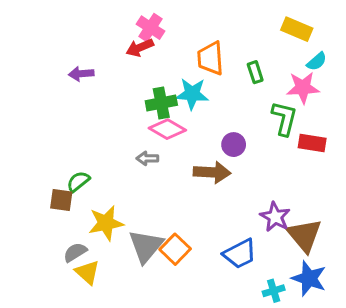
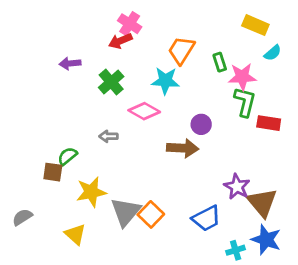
orange trapezoid: (211, 58) -> (181, 50), turned 36
pink star: (303, 88) -> (242, 77), moved
green cross: (161, 103) -> (111, 82), moved, turned -30
gray arrow: (147, 158) -> (108, 136), moved
gray semicircle: (75, 252) -> (22, 217), moved

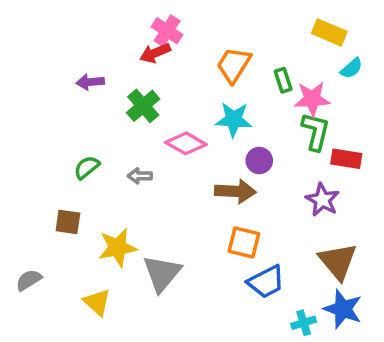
cyan star: (165, 81) -> (234, 120), moved
green semicircle: (67, 156) -> (87, 167), moved
purple star: (237, 187) -> (322, 200), moved
orange square: (151, 214) -> (244, 242), moved, turned -30

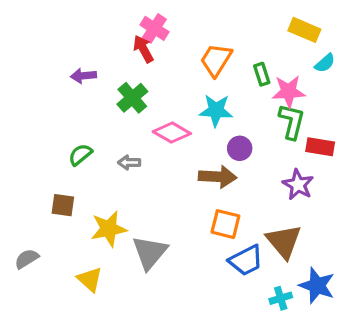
red arrow: (155, 53) -> (143, 49), turned 84
brown triangle: (338, 261) -> (284, 241), moved

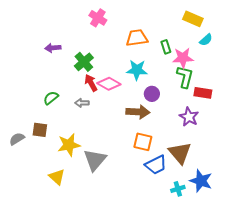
red arrow: (143, 49) -> (91, 83), moved
orange trapezoid: (216, 60) -> (137, 38), turned 50
gray semicircle: (27, 259) -> (17, 139), moved

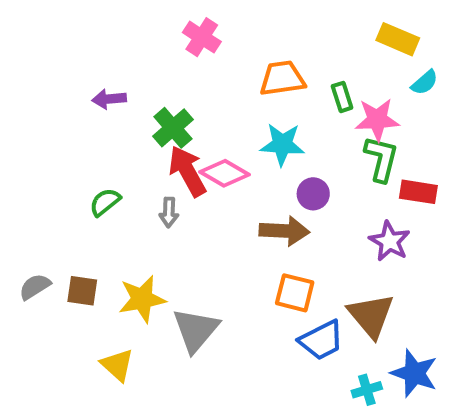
red arrow: (91, 83) -> (187, 171), size x1.4
gray arrow: (82, 103) -> (169, 212), turned -88
brown square: (40, 130) -> (82, 291), moved

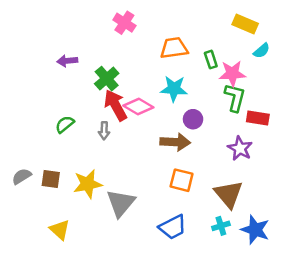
blue trapezoid: (321, 340) -> (173, 227), moved
yellow triangle: (117, 365) -> (60, 230), moved
cyan cross: (367, 390) -> (221, 226), moved

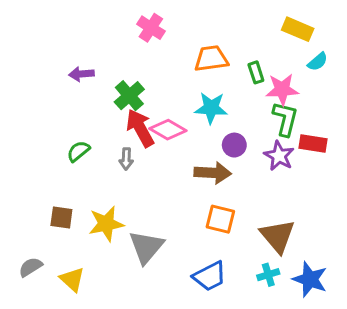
purple star: (240, 148) -> (279, 156), moved
gray semicircle: (22, 176) -> (31, 267), moved

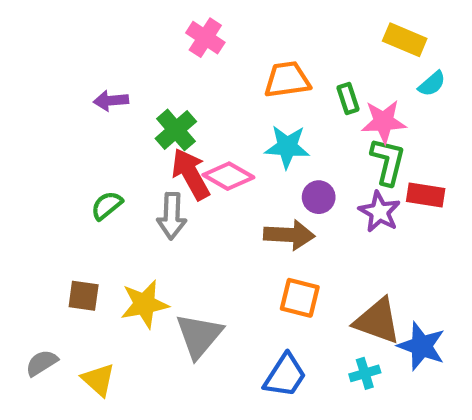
gray arrow: (126, 159) -> (172, 216), size x1.5
brown triangle: (278, 236) -> (377, 321), turned -30
blue trapezoid: (210, 276) -> (285, 375), turned -30
blue star: (310, 279) -> (421, 346), moved

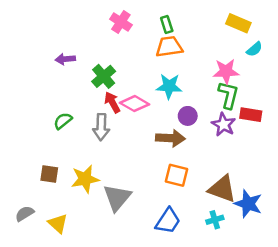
green rectangle: (348, 98) -> (167, 24), moved
red arrow: (191, 174) -> (112, 102), size x0.7

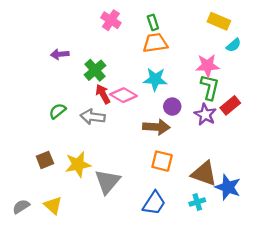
red rectangle: (251, 115) -> (230, 105), turned -48
gray arrow: (101, 127) -> (93, 117), turned 95
brown square: (49, 174) -> (45, 160), turned -30
gray semicircle: (25, 214) -> (21, 207), moved

